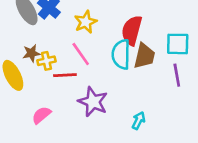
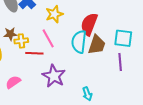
cyan arrow: (139, 121) -> (87, 94), turned 128

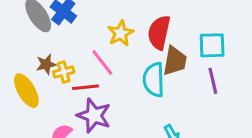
yellow star: (54, 14) -> (121, 33), moved
cyan semicircle: (79, 42) -> (154, 80), moved
purple star: (54, 76) -> (94, 116), moved

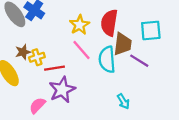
pink line: (102, 62) -> (81, 50), moved
purple line: (213, 81) -> (139, 61), moved, turned -42
purple star: (94, 116) -> (62, 90), turned 30

